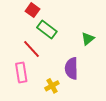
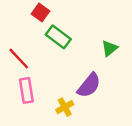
red line: (31, 49) -> (19, 59), moved
purple semicircle: (71, 68) -> (89, 85), turned -140

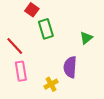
green rectangle: (58, 37) -> (46, 29), turned 36
purple semicircle: (89, 85) -> (70, 67), turned 145

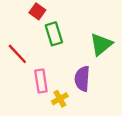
green triangle: (86, 38) -> (101, 44), size x1.5
pink rectangle: (21, 71) -> (41, 81), moved

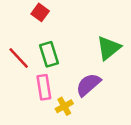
green rectangle: (54, 34) -> (49, 54), moved
purple semicircle: (82, 79) -> (88, 85), turned 45

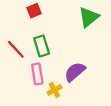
red square: (40, 12) -> (34, 11), turned 32
green triangle: (109, 48) -> (89, 17), moved

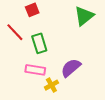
red line: (16, 49) -> (15, 32), moved
pink rectangle: (37, 74) -> (35, 70), turned -72

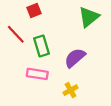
purple semicircle: (71, 68) -> (75, 58), moved
yellow cross: (51, 85) -> (71, 90), moved

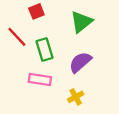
green triangle: (89, 17) -> (81, 22), moved

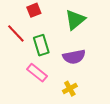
purple semicircle: (80, 62) -> (74, 57), turned -150
pink rectangle: (40, 79) -> (37, 73), turned 30

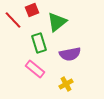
green triangle: (75, 20) -> (57, 22), moved
red line: (16, 33) -> (13, 20), moved

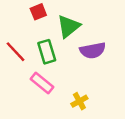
red line: (13, 20) -> (15, 52), moved
purple semicircle: (70, 54) -> (93, 50), moved

